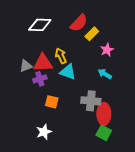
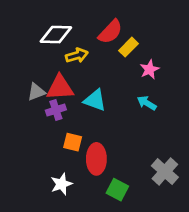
yellow arrow: (61, 56) -> (77, 55), moved, turned 98
gray cross: (91, 101) -> (165, 171), moved, turned 36
red ellipse: (104, 114) -> (96, 159), moved
green square: (104, 133) -> (117, 190), moved

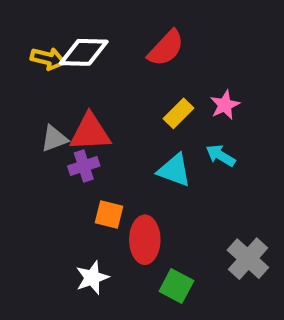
yellow rectangle: (129, 47) -> (179, 113), moved
yellow arrow: (77, 55) -> (48, 59), moved, turned 30
cyan triangle: (95, 100) -> (174, 170), moved

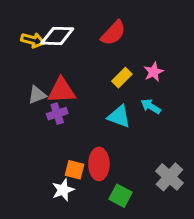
orange square: (109, 214) -> (74, 170), moved

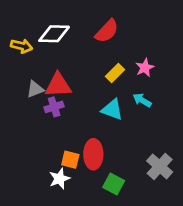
yellow arrow: (33, 40) -> (22, 46), moved

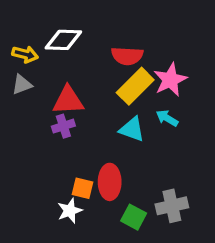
red semicircle: (107, 31) -> (127, 56), moved, turned 50
pink star: (145, 68) -> (170, 80), size x1.5
yellow rectangle: (115, 73) -> (135, 86), size x1.6
gray triangle: (35, 89) -> (22, 85), moved
gray cross: (160, 166) -> (172, 206), moved, turned 35

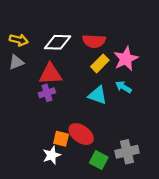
white diamond: (63, 40) -> (58, 42), moved
yellow rectangle: (135, 86) -> (100, 63), size x0.7
red ellipse: (110, 182) -> (81, 134), turned -55

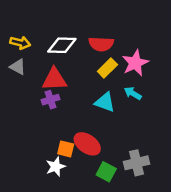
gray triangle: (16, 62) -> (18, 67), turned 49

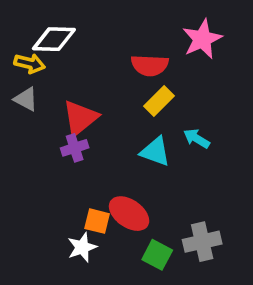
white diamond: (62, 45) -> (54, 39), moved
pink star: (135, 63) -> (202, 39), moved
red triangle: (54, 79) -> (80, 118), turned -36

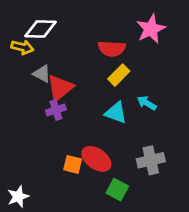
gray triangle: (26, 99) -> (42, 74), moved
gray cross: (202, 242) -> (151, 160), moved
white star: (82, 247) -> (18, 197), moved

